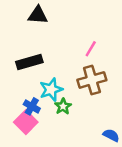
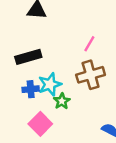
blue cross: (32, 106) -> (31, 89), moved, turned -35
pink square: (26, 122) -> (40, 124), moved

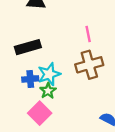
pink line: (89, 44) -> (88, 34), turned -42
green star: (62, 101) -> (48, 91), moved

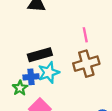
black rectangle: (28, 47) -> (40, 55), moved
green star: (48, 91) -> (20, 88), moved

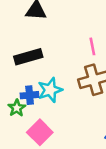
black rectangle: (40, 55) -> (28, 57), moved

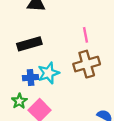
green star: (17, 108) -> (19, 101), moved

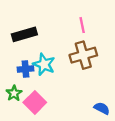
cyan star: (48, 73) -> (44, 64), turned -30

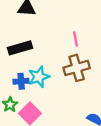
cyan star: (44, 64) -> (39, 77), turned 30

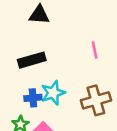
brown cross: (77, 68) -> (96, 100), moved

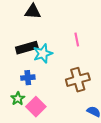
cyan star: (53, 93) -> (43, 54), moved

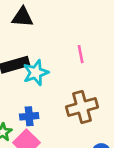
blue cross: (28, 78) -> (29, 116), moved

